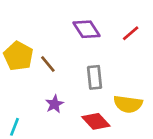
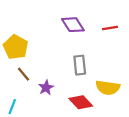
red line: (131, 33) -> (110, 28), turned 32
brown line: (48, 64) -> (23, 74), moved

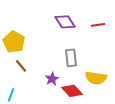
purple star: (46, 88) -> (52, 79), moved

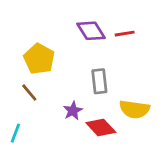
red line: (98, 25) -> (125, 34), moved
yellow pentagon: (14, 42) -> (39, 59), moved

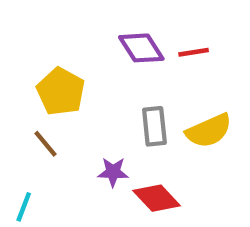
yellow semicircle: (134, 109) -> (209, 131), moved, turned -32
purple star: (73, 111) -> (113, 172), turned 30

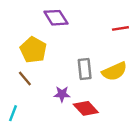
purple diamond: (141, 48) -> (56, 18), moved
red line: (194, 52) -> (120, 28), moved

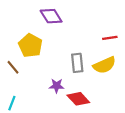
red line: (120, 28) -> (110, 38), moved
brown line: (25, 79) -> (13, 67), moved

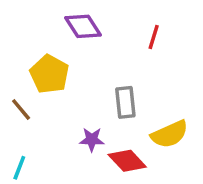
red line: (110, 38) -> (154, 37), moved, turned -64
yellow semicircle: (104, 65) -> (170, 134), moved

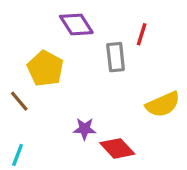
gray rectangle: (125, 102) -> (116, 57), moved
yellow semicircle: (170, 134) -> (163, 104), moved

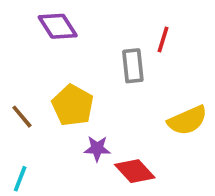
purple diamond: (76, 24) -> (58, 26), moved
yellow pentagon: (45, 68) -> (73, 105), moved

